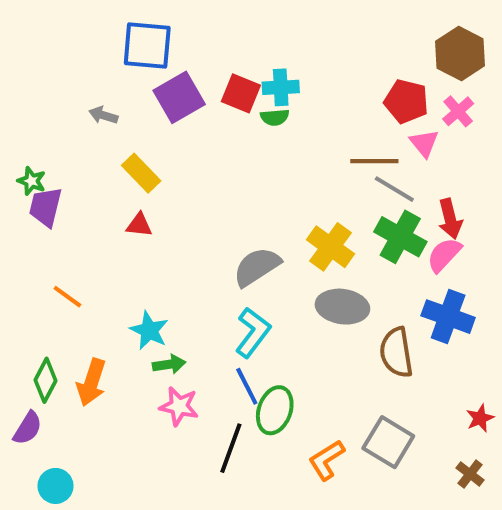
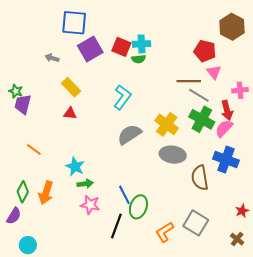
pink cross: (458, 111) -> (240, 90), moved, turned 35
cyan L-shape: (253, 333) -> (122, 97), moved

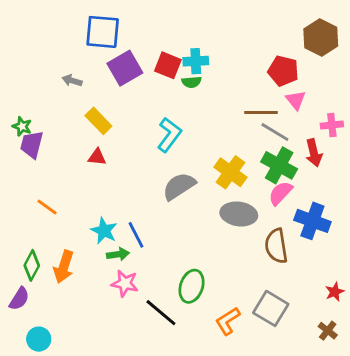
pink semicircle: (224, 128) -> (280, 193), moved
blue line: (124, 195) -> (136, 235), moved
black line: (116, 226) -> (161, 313), turned -70

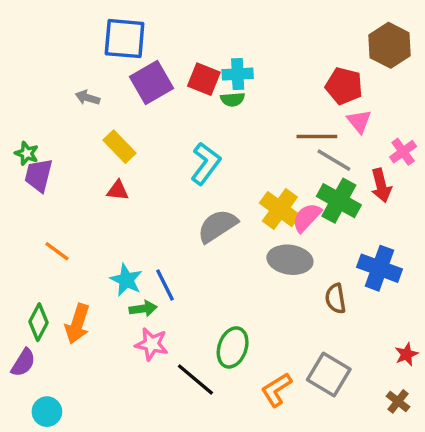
pink cross: (332, 125) -> (403, 152), turned -30
pink semicircle: (280, 193) -> (307, 218), moved
brown semicircle: (276, 246) -> (336, 299), size x0.7

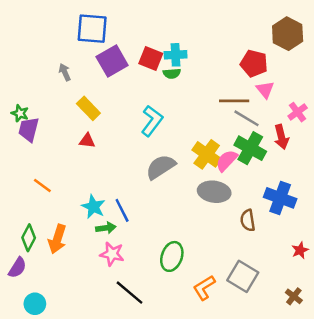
gray arrow: (87, 98) -> (65, 72), turned 49
red star: (406, 354) -> (300, 250), moved
black line: (195, 380) -> (129, 293), moved

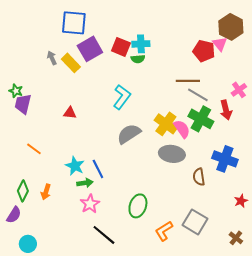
pink triangle: (265, 90) -> (220, 44), moved
yellow rectangle: (88, 108) -> (71, 63), moved
pink semicircle: (227, 161) -> (182, 129), turned 102
orange arrow: (57, 239) -> (46, 192), size x0.7
pink star: (112, 254) -> (90, 204), turned 30

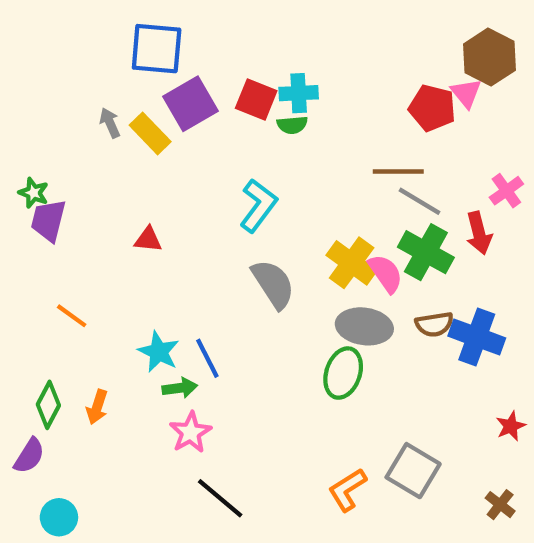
gray semicircle: (129, 134) -> (273, 284), turned 90
brown semicircle: (199, 177) -> (434, 324), moved, turned -90
green ellipse: (138, 206) -> (343, 373), moved

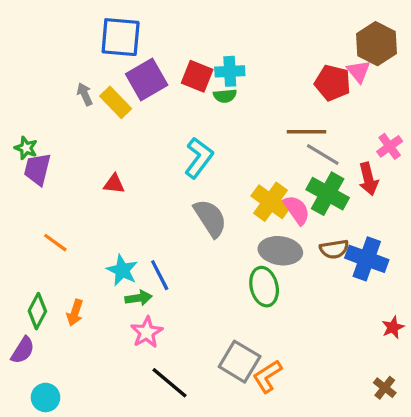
green ellipse: (343, 373) -> (264, 287), turned -33
gray square: (413, 471) -> (240, 362), moved

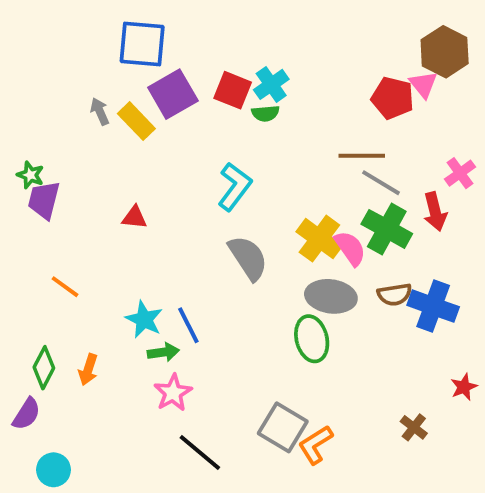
cyan cross: (230, 71) -> (271, 84), turned -32
brown cross: (385, 388) -> (414, 427), moved

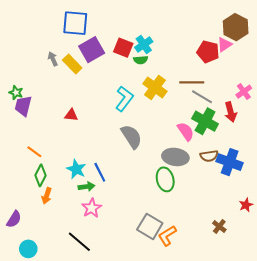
pink triangle: (423, 84) -> (224, 45), turned 35
yellow cross: (319, 239) -> (155, 87), moved
green diamond: (44, 368) -> (41, 175), moved
black line: (200, 452) -> (79, 242), moved

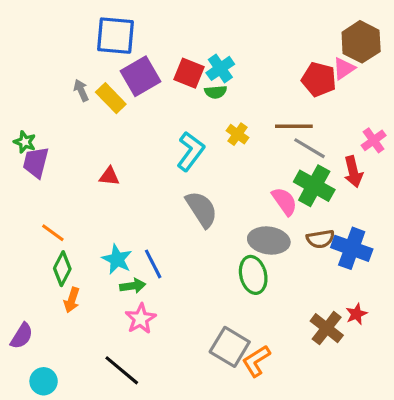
yellow cross: (155, 87) -> (238, 134), size x0.6
red star: (246, 205) -> (356, 314), moved
brown cross: (219, 226) -> (327, 328), moved, size x1.5

